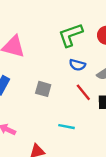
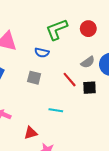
blue semicircle: (77, 65) -> (42, 53), moved

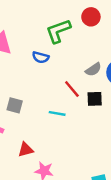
red circle: (88, 29) -> (91, 17), moved
gray square: (34, 78) -> (15, 105), moved
cyan line: (56, 110) -> (57, 113), moved

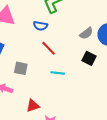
red line: (72, 89) -> (49, 48), moved
black square: (95, 99) -> (89, 58), turned 32

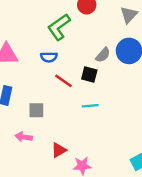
black square: (89, 58) -> (89, 74), moved
cyan line: (58, 73) -> (90, 106), moved

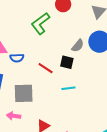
blue semicircle: (49, 57) -> (17, 58), moved
gray square: (36, 110) -> (24, 93), size x1.5

